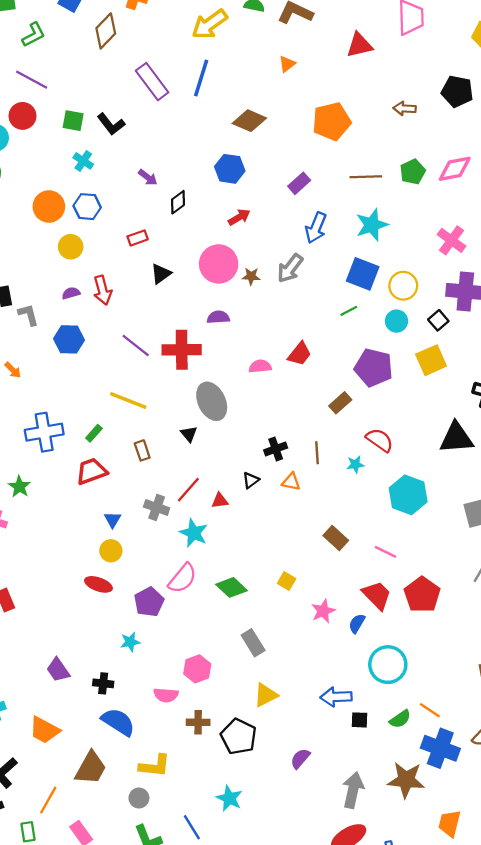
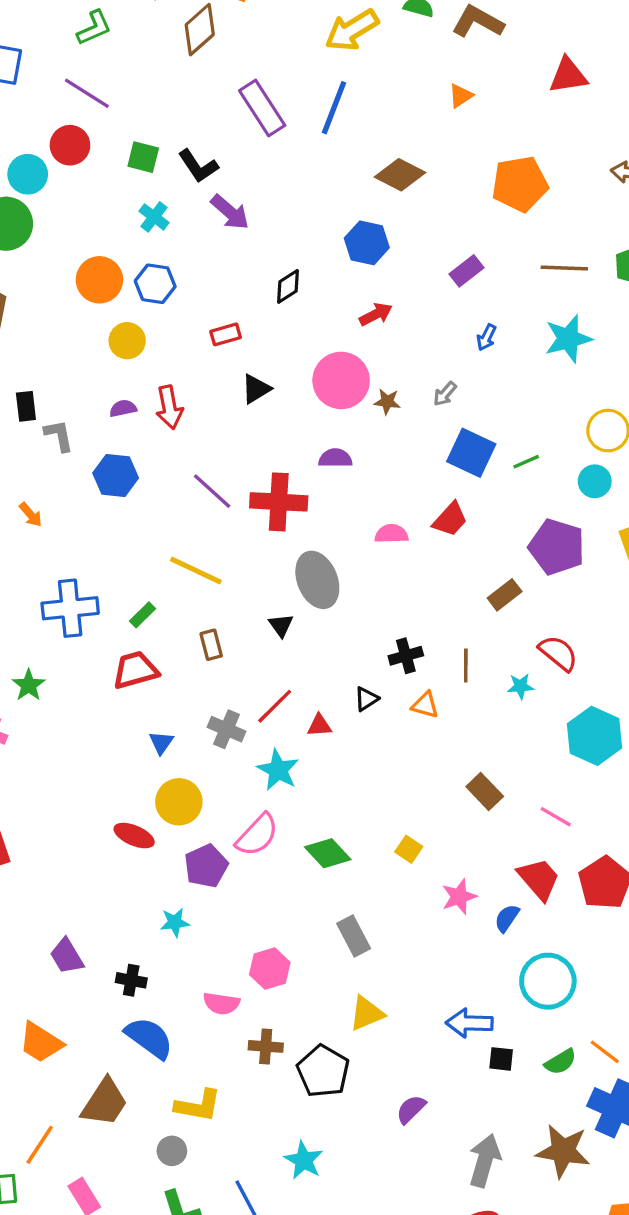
purple arrow: (148, 177) -> (230, 212), moved, size x1.4
blue arrow: (316, 228) -> (486, 337), size x0.6
gray arrow: (290, 268) -> (445, 394), size x0.6
blue square: (363, 274) -> (471, 453), moved
yellow circle: (111, 551) -> (179, 802), moved, size x1.4

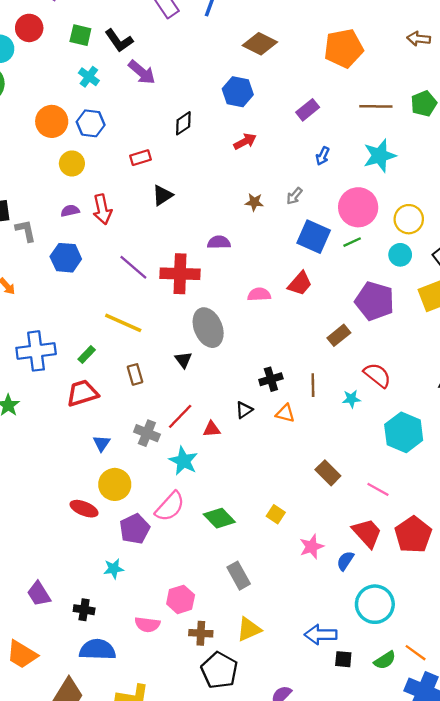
pink circle: (341, 380) -> (358, 207), moved
blue semicircle: (149, 1038) -> (97, 650), turned -33
brown cross: (266, 1046) -> (201, 633), moved

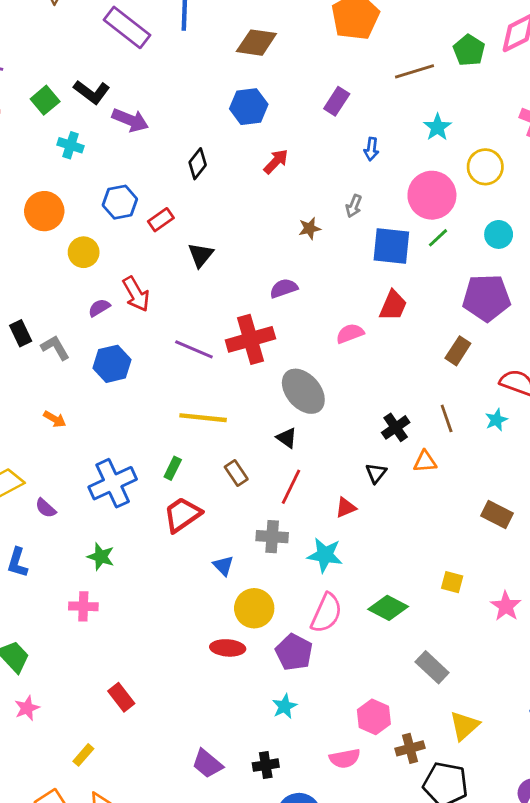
green square: (80, 35) -> (45, 100), turned -35
blue hexagon: (91, 123) -> (120, 202), moved
cyan star: (380, 156) -> (437, 127), size x0.7
yellow circle: (409, 219) -> (485, 167), moved
red line: (180, 416) -> (291, 487), moved

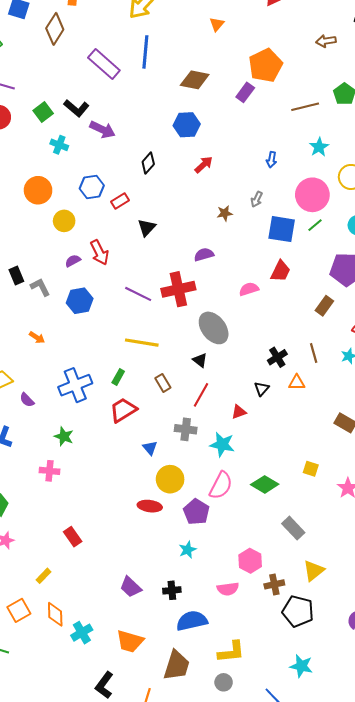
purple rectangle: (337, 101) -> (245, 92), moved

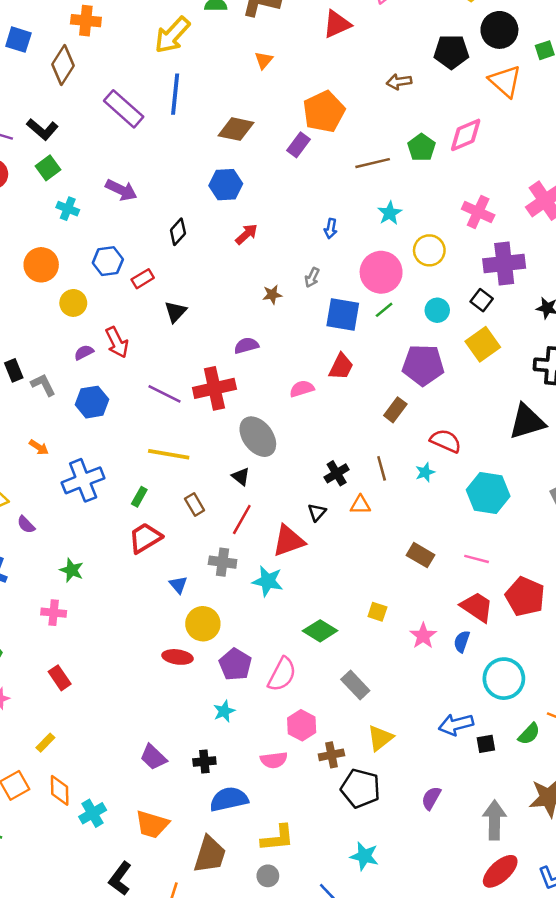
black L-shape: (76, 108) -> (42, 129), moved
blue cross: (75, 385) -> (83, 480), moved
red triangle: (239, 412) -> (288, 541), size x1.8
pink semicircle: (221, 485) -> (282, 674), moved
red rectangle: (73, 537) -> (60, 678), moved

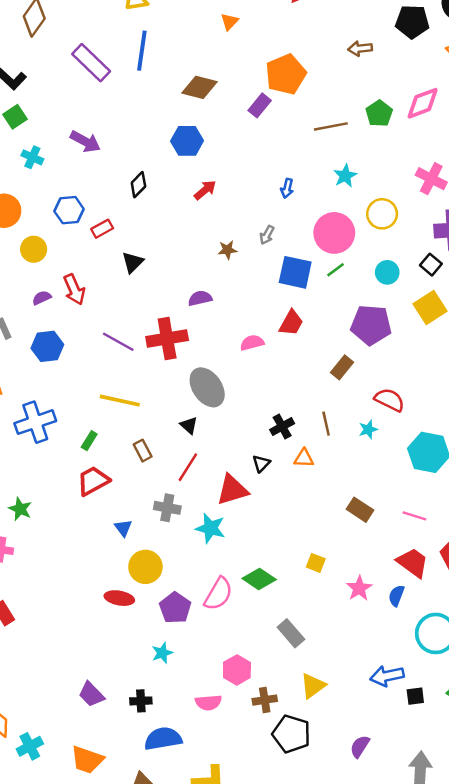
pink semicircle: (282, 674) -> (218, 594), moved

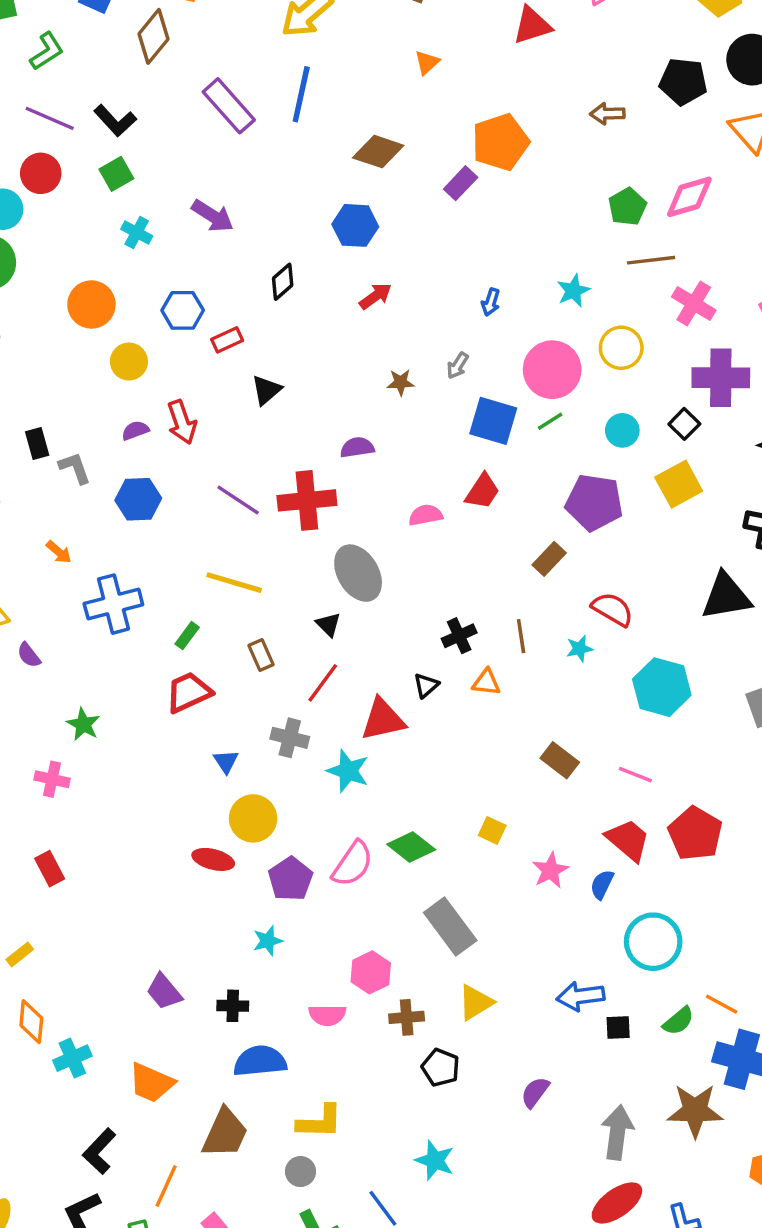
brown line: (331, 126) -> (651, 260), moved
gray rectangle: (291, 633) -> (450, 926), size x1.4
black pentagon: (291, 734) -> (441, 1068), size x0.7

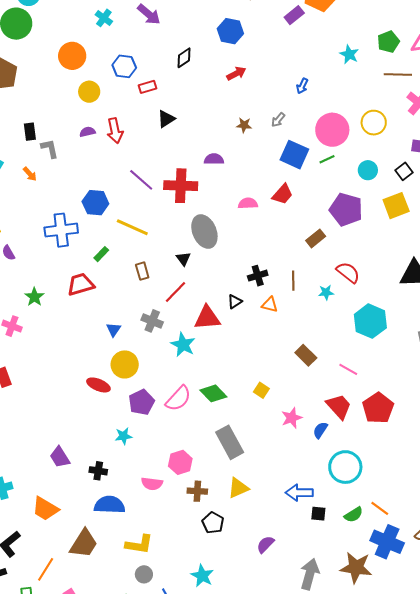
cyan star: (573, 291) -> (349, 54), moved, turned -30
blue hexagon: (138, 499) -> (95, 203), moved
orange arrow: (59, 552) -> (30, 174), moved
red trapezoid: (189, 692) -> (81, 284), moved
gray circle: (300, 1172) -> (144, 574), moved

